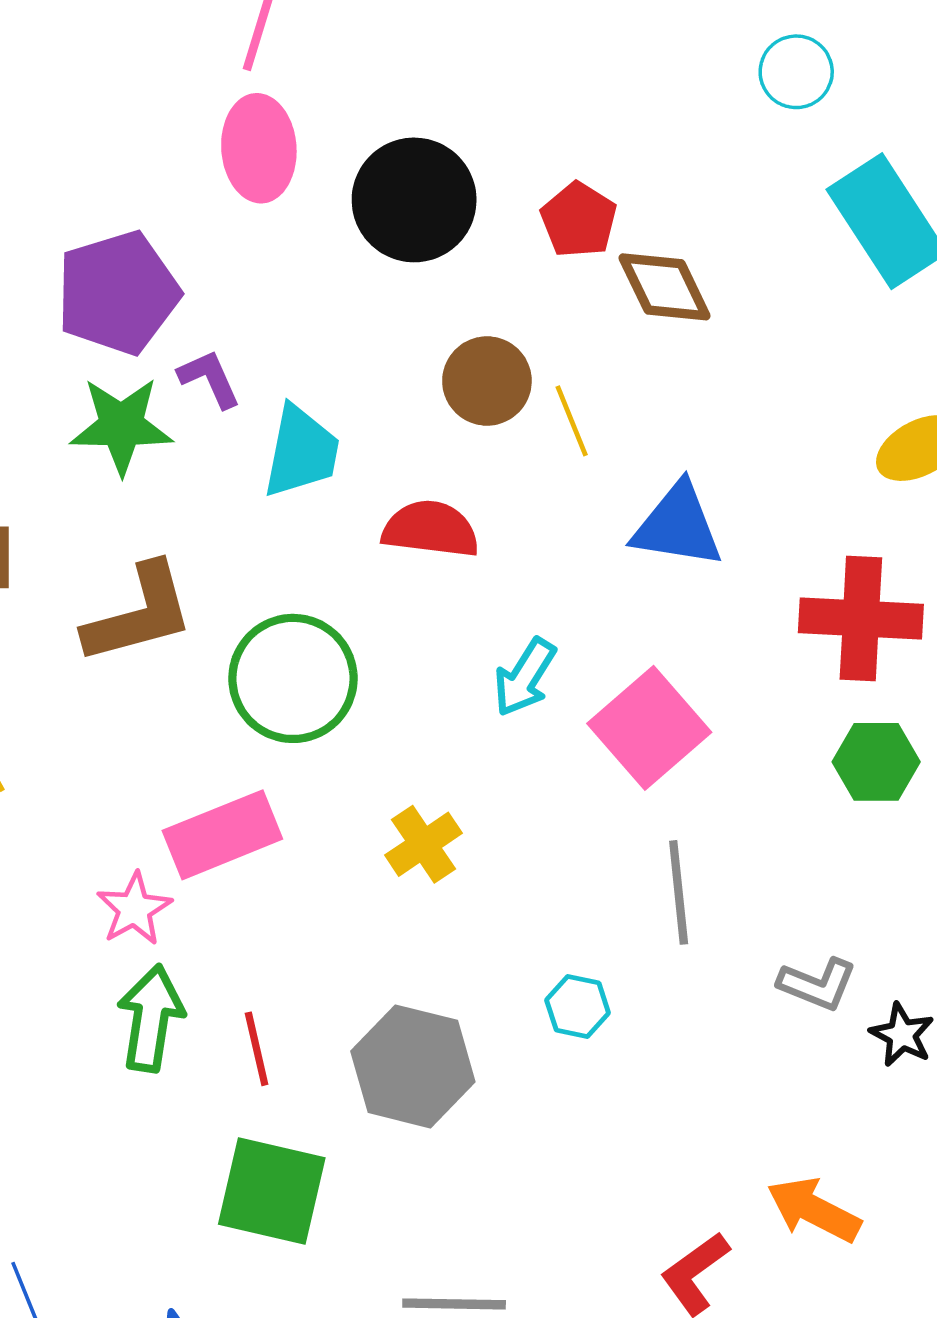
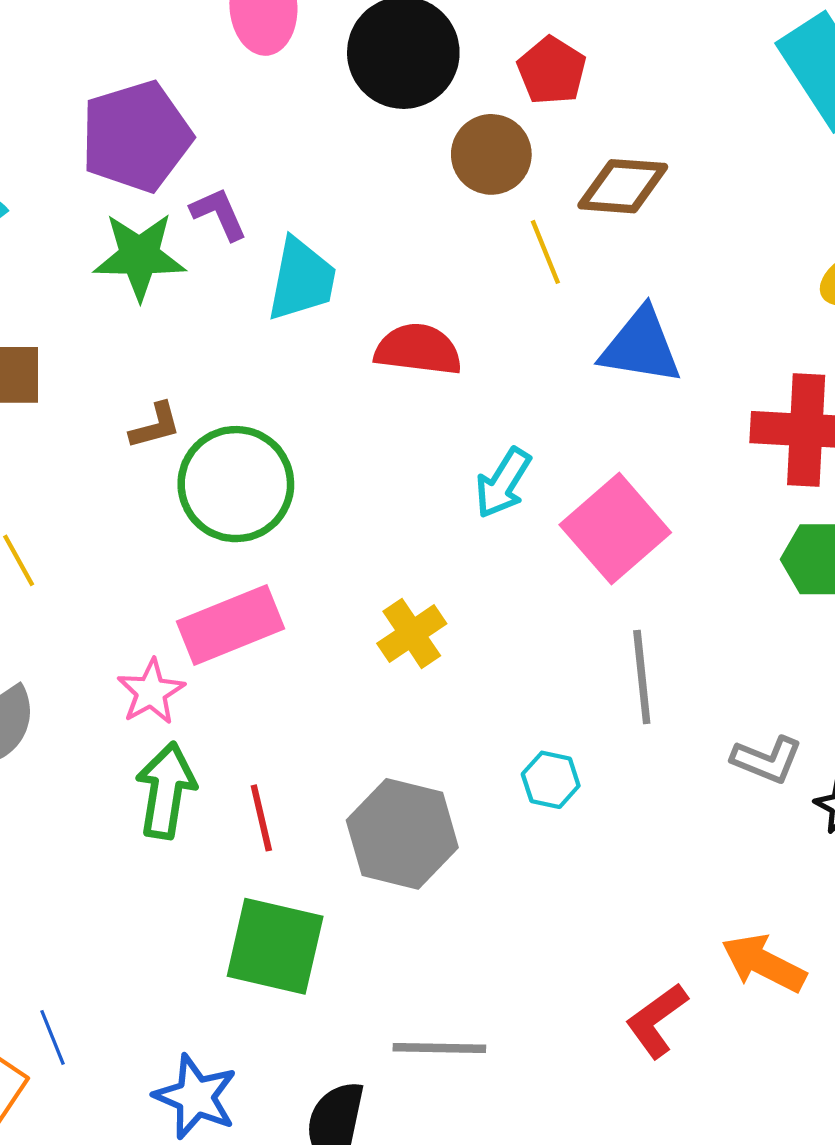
brown diamond: (665, 287) -> (623, 186), moved, turned -60
brown circle: (487, 381) -> (491, 154), moved
brown L-shape: (139, 614) -> (155, 426), size x0.5
green circle: (293, 678) -> (236, 484), moved

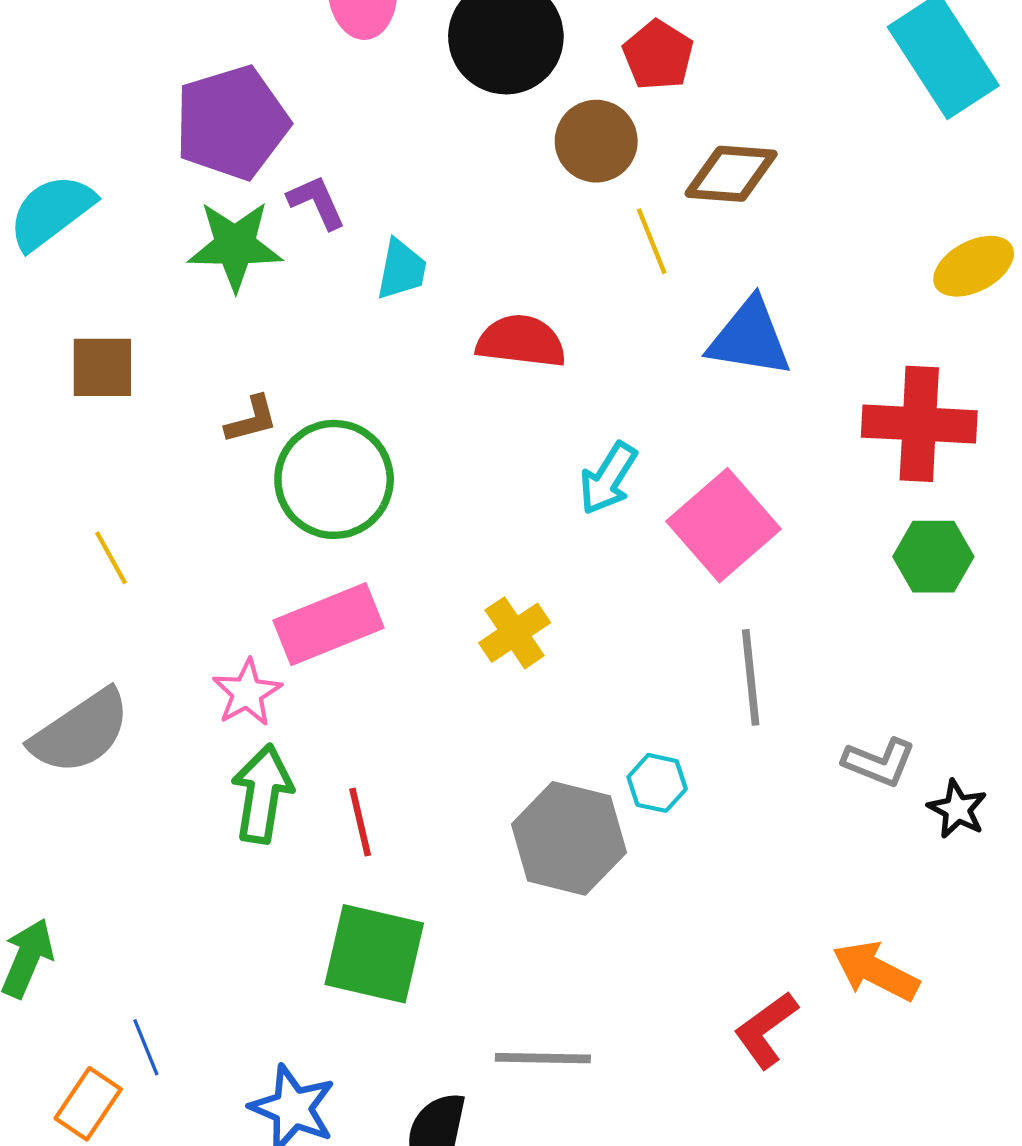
cyan trapezoid: (302, 279) -> (401, 269), size x0.7
gray hexagon: (402, 834) -> (569, 838), moved

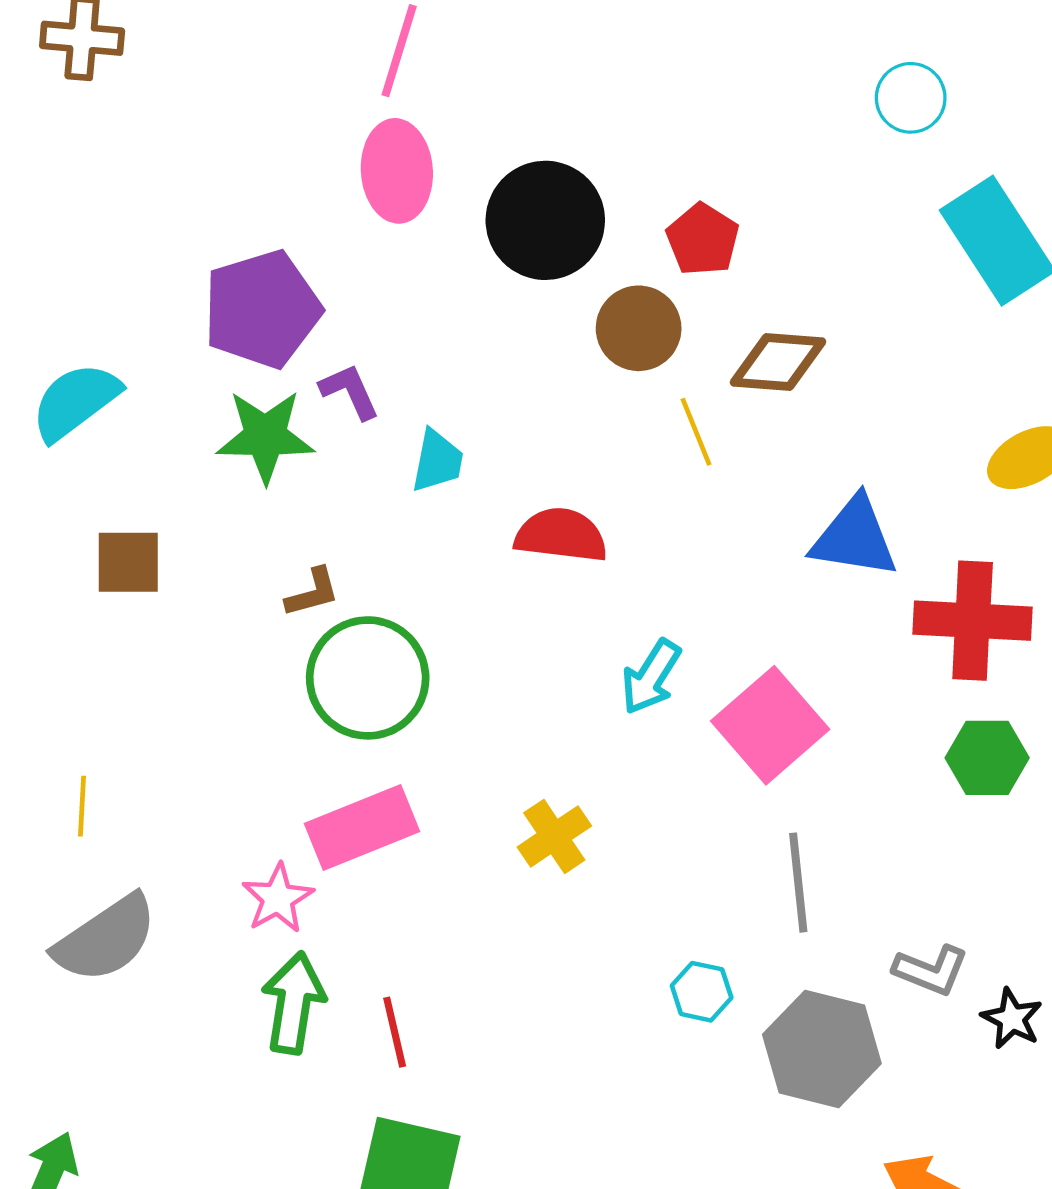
blue triangle: (750, 338) -> (854, 537), moved
brown L-shape: (251, 420) -> (313, 593), moved
yellow line: (111, 558) -> (82, 806), moved, turned 32
gray hexagon: (569, 838) -> (822, 1049), moved

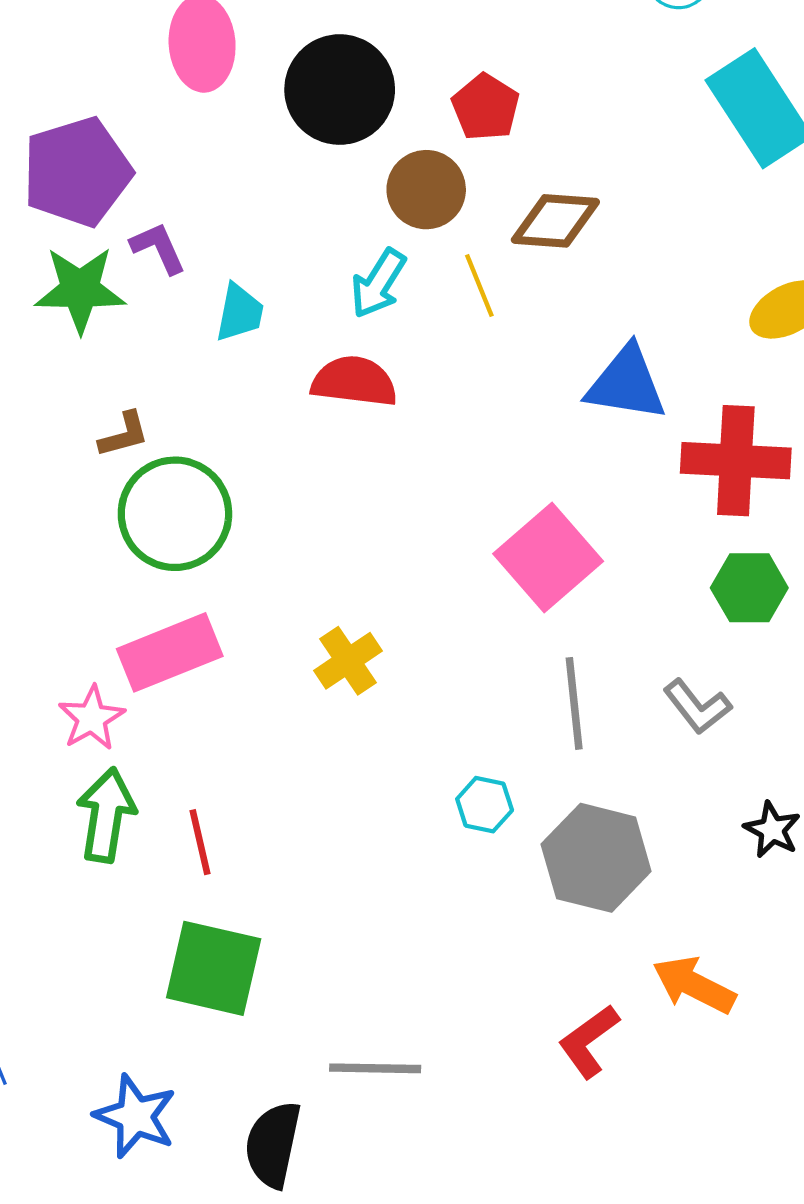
cyan arrow: (651, 677) -> (378, 283), moved
gray L-shape: (931, 970) -> (697, 707), moved, turned 30

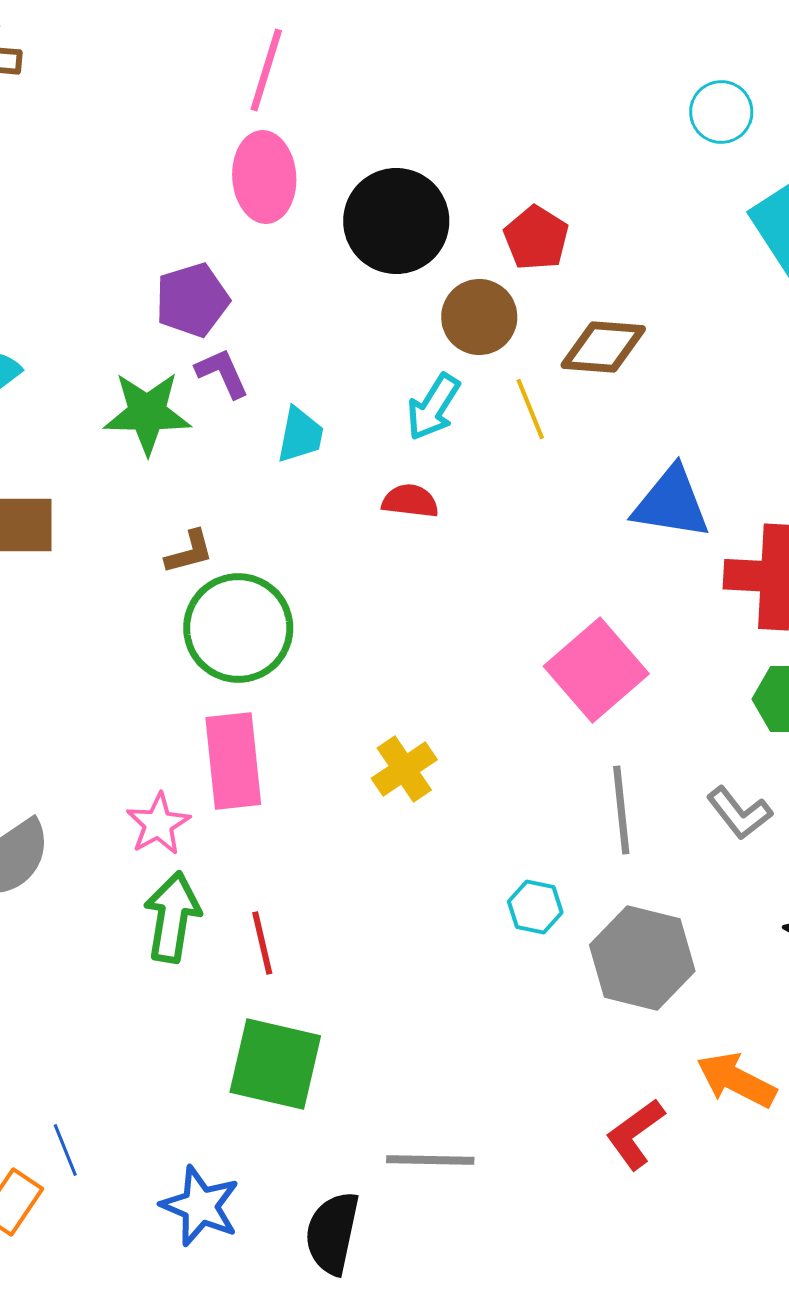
purple pentagon: (77, 172) -> (192, 300), moved, size x0.7
red semicircle: (354, 381) -> (410, 501), size x0.7
pink rectangle: (170, 652) -> (233, 761), turned -74

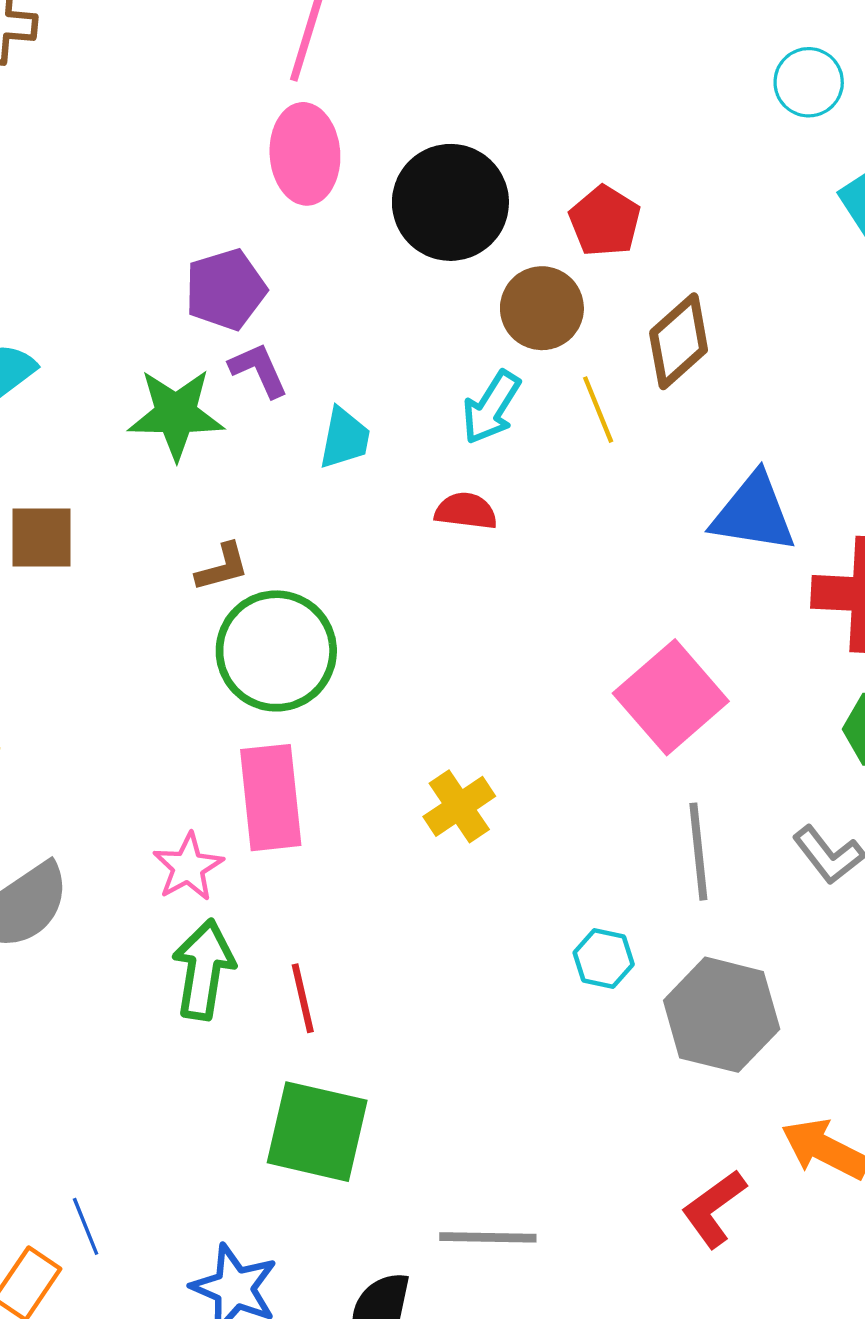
brown diamond: (603, 347) -> (679, 341), turned -46

